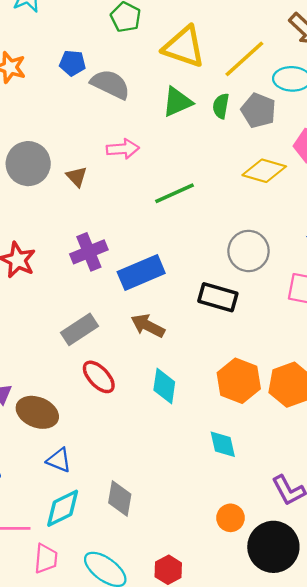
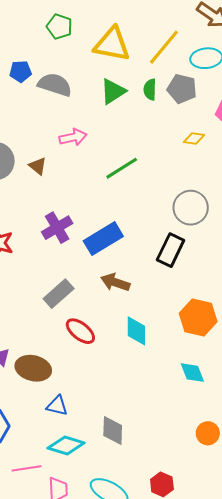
yellow diamond: (264, 171) -> (194, 139), size x0.6
black rectangle: (218, 297) -> (171, 250), turned -72
cyan diamond: (63, 508) -> (66, 446), turned 51

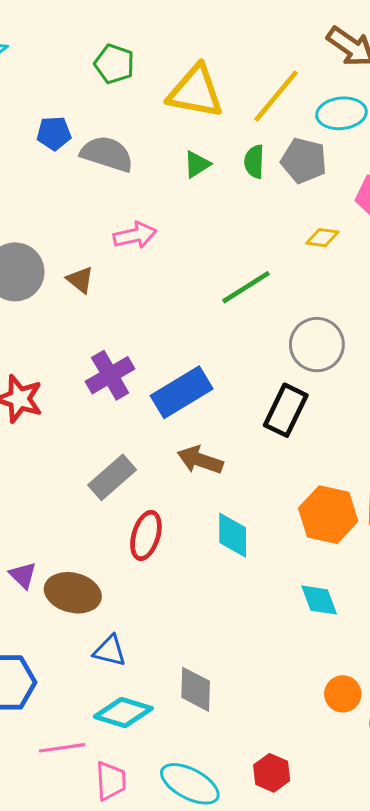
green triangle: (113, 91) -> (197, 164), size x0.7
green line: (122, 168) -> (246, 287), moved
red ellipse: (80, 331) -> (146, 535), turned 68

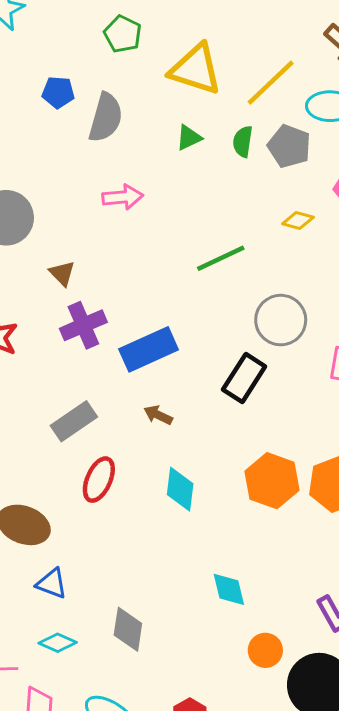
gray semicircle: (107, 154) -> (106, 118), turned 81
brown triangle: (80, 280) -> (62, 273), moved
brown arrow: (200, 460) -> (158, 415), size x0.7
cyan diamond: (319, 600) -> (229, 589), moved
cyan diamond: (123, 712) -> (58, 643), size x0.7

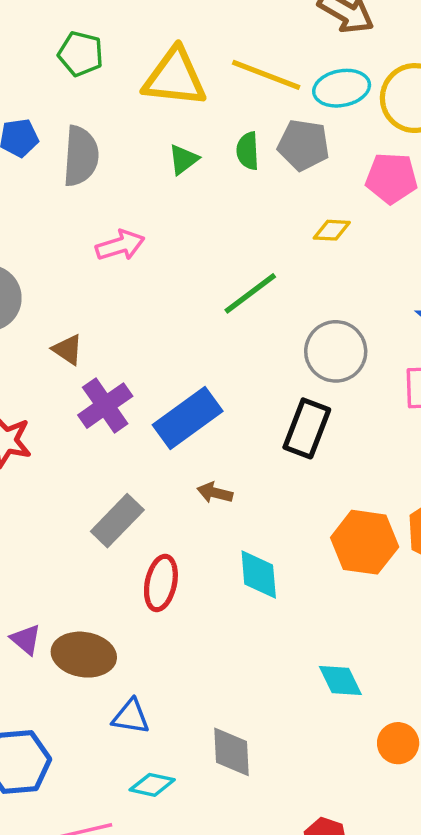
yellow line: (271, 83) -> (266, 75), turned 76

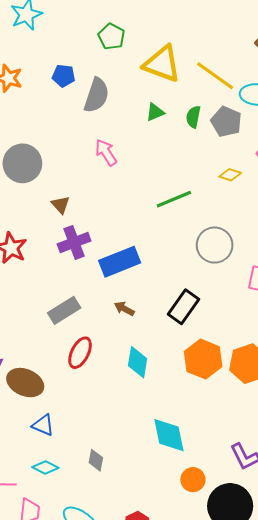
pink arrow: (120, 245) -> (106, 152), turned -120
black rectangle: (307, 428) -> (183, 307), moved
cyan diamond: (340, 680) -> (169, 435), size x1.4
gray diamond: (232, 752) -> (96, 460), size x0.7

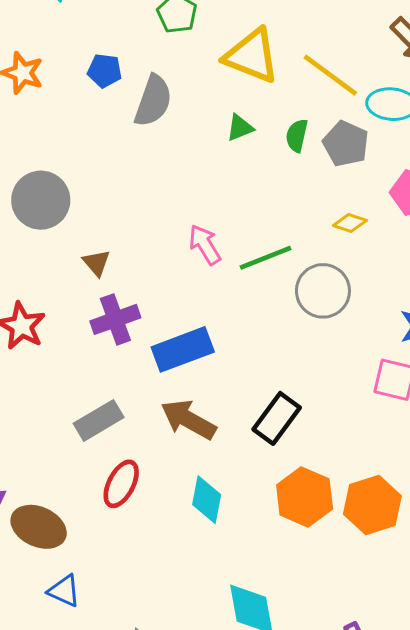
pink arrow: (106, 152) -> (205, 245), moved
gray circle: (215, 245) -> (323, 291), moved
brown arrow: (124, 309) -> (188, 420), size x1.8

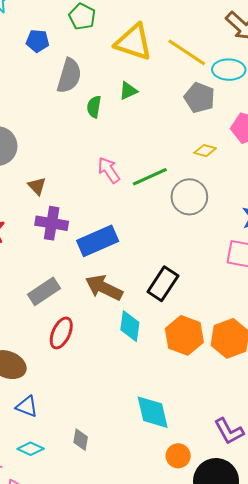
blue pentagon: (105, 71) -> (38, 41), moved
green semicircle: (297, 136) -> (94, 107), moved
purple cross: (115, 319) -> (52, 223), turned 32
cyan diamond: (207, 500) -> (130, 326), moved

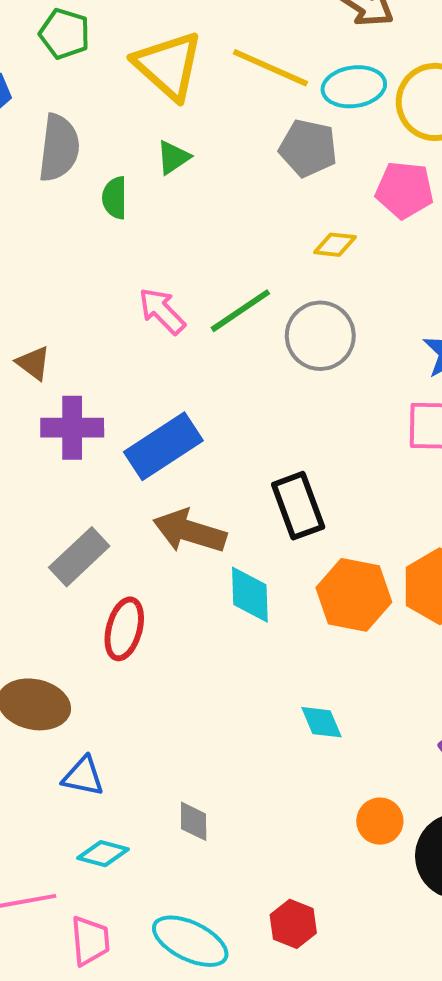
yellow triangle: (134, 42) -> (168, 65), turned 33
black rectangle: (163, 284) -> (298, 506), turned -44
cyan diamond: (153, 412) -> (322, 722), moved, size x0.6

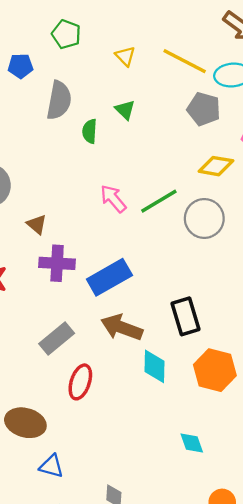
yellow triangle: (168, 65) -> (125, 56), size x0.5
green triangle: (173, 157) -> (125, 110), turned -45
yellow diamond: (335, 245) -> (216, 166), size x1.4

